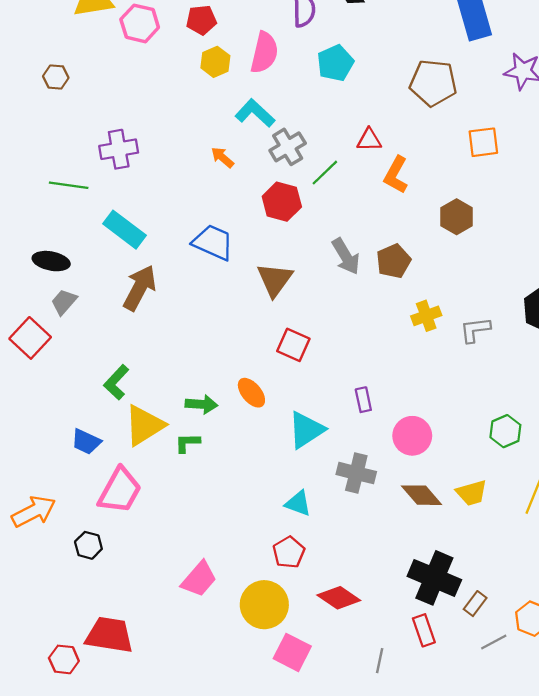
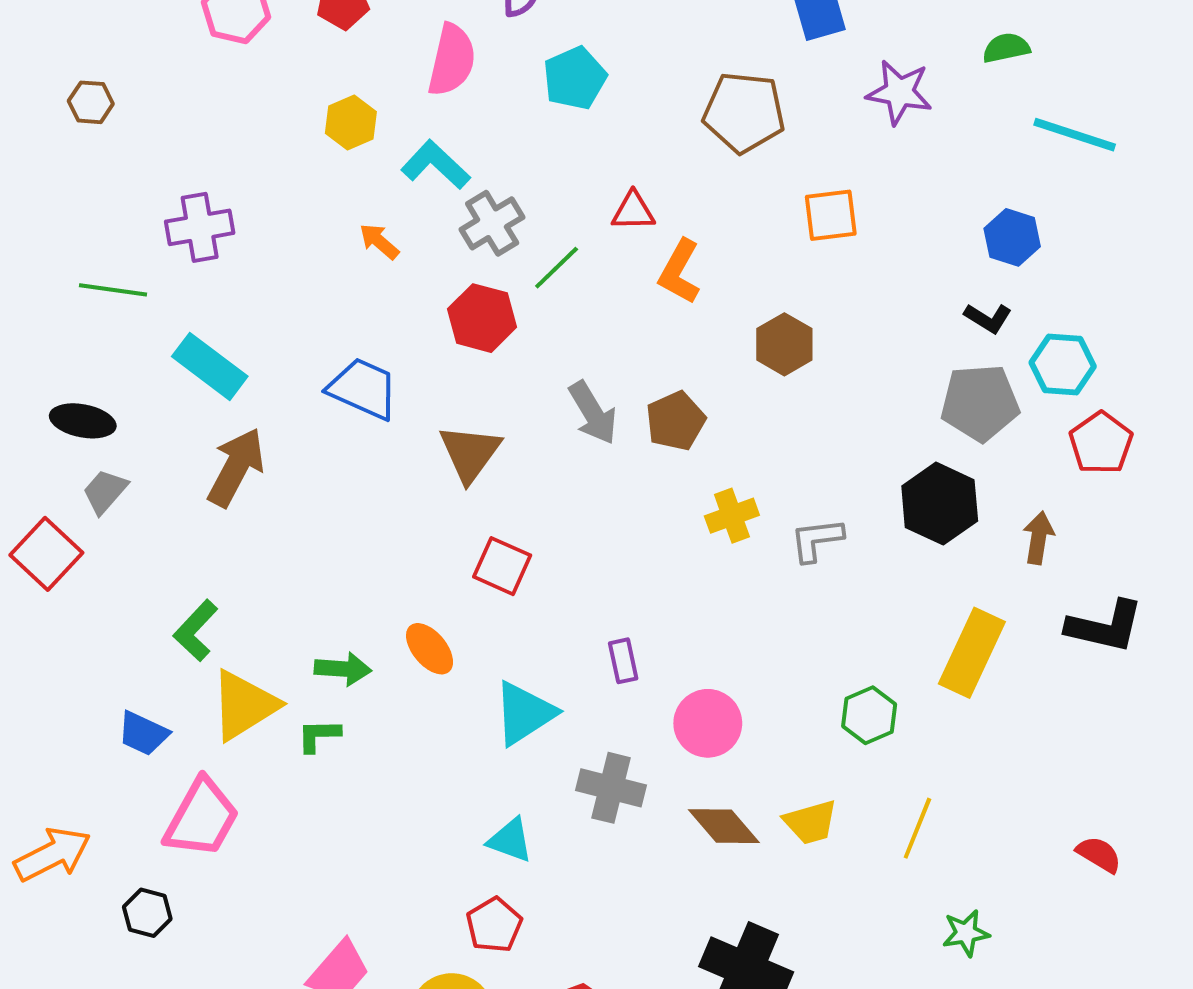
yellow hexagon: (215, 62) -> (351, 122), moved

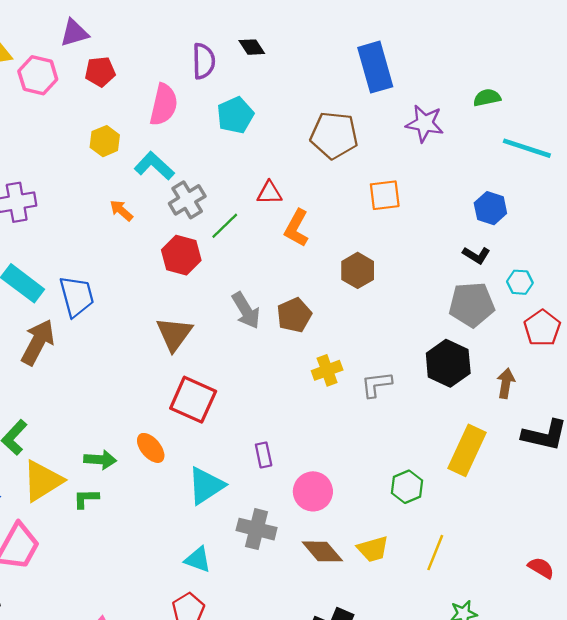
cyan hexagon: (1063, 364) -> (520, 282), size x0.7
blue trapezoid: (363, 389) -> (77, 296), moved, turned 51
red square: (502, 566) -> (193, 400), size x1.4

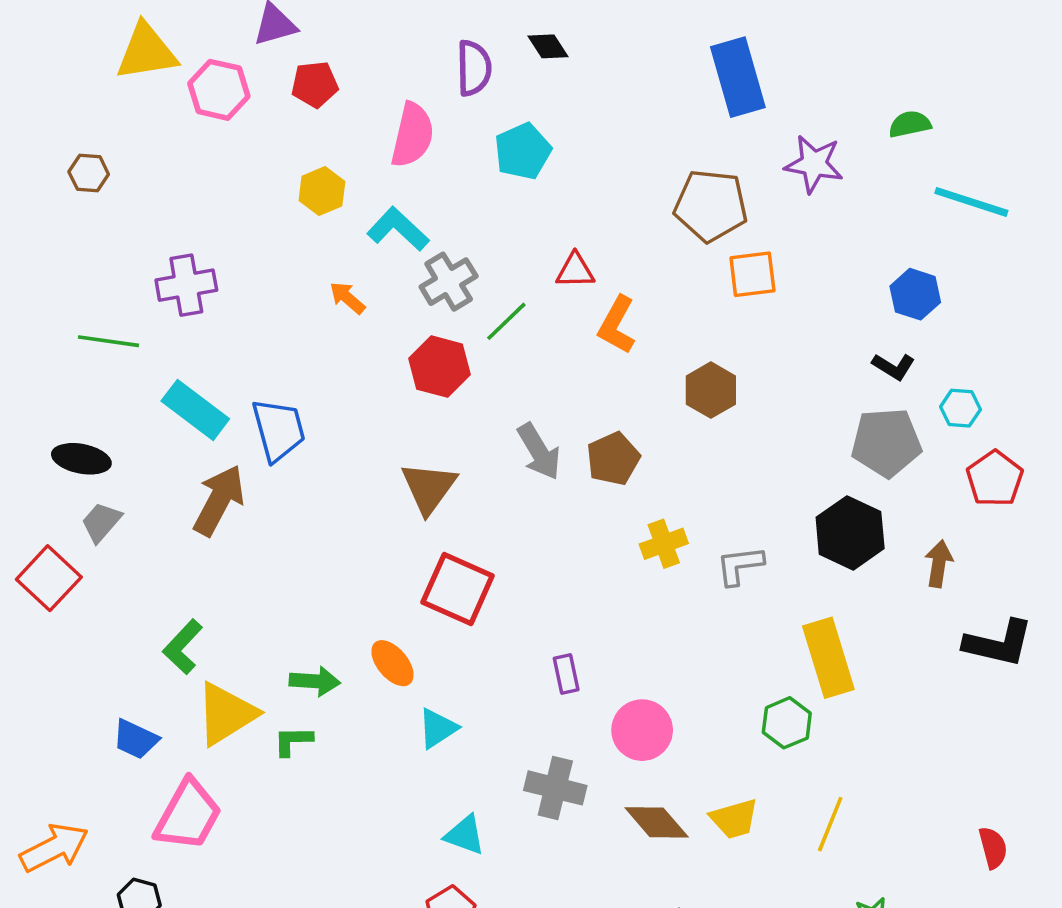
brown pentagon: (334, 135) -> (711, 206), moved
yellow rectangle: (467, 450) -> (828, 658), moved, turned -42
cyan triangle: (206, 486) -> (438, 728), moved, size x0.7
red semicircle: (541, 568) -> (993, 848), turned 44

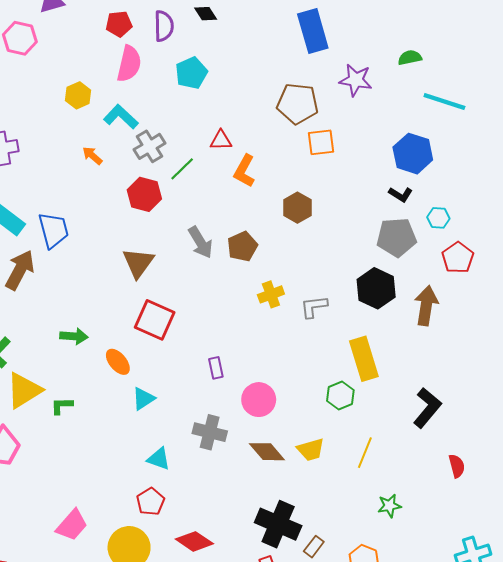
red pentagon: (315, 84) -> (119, 24), moved
blue hexagon: (915, 294) -> (413, 154), size x1.4
brown arrow: (939, 564) -> (426, 306), size x1.5
black L-shape: (998, 643) -> (427, 408), moved, turned -63
green arrow: (315, 681) -> (74, 336), moved

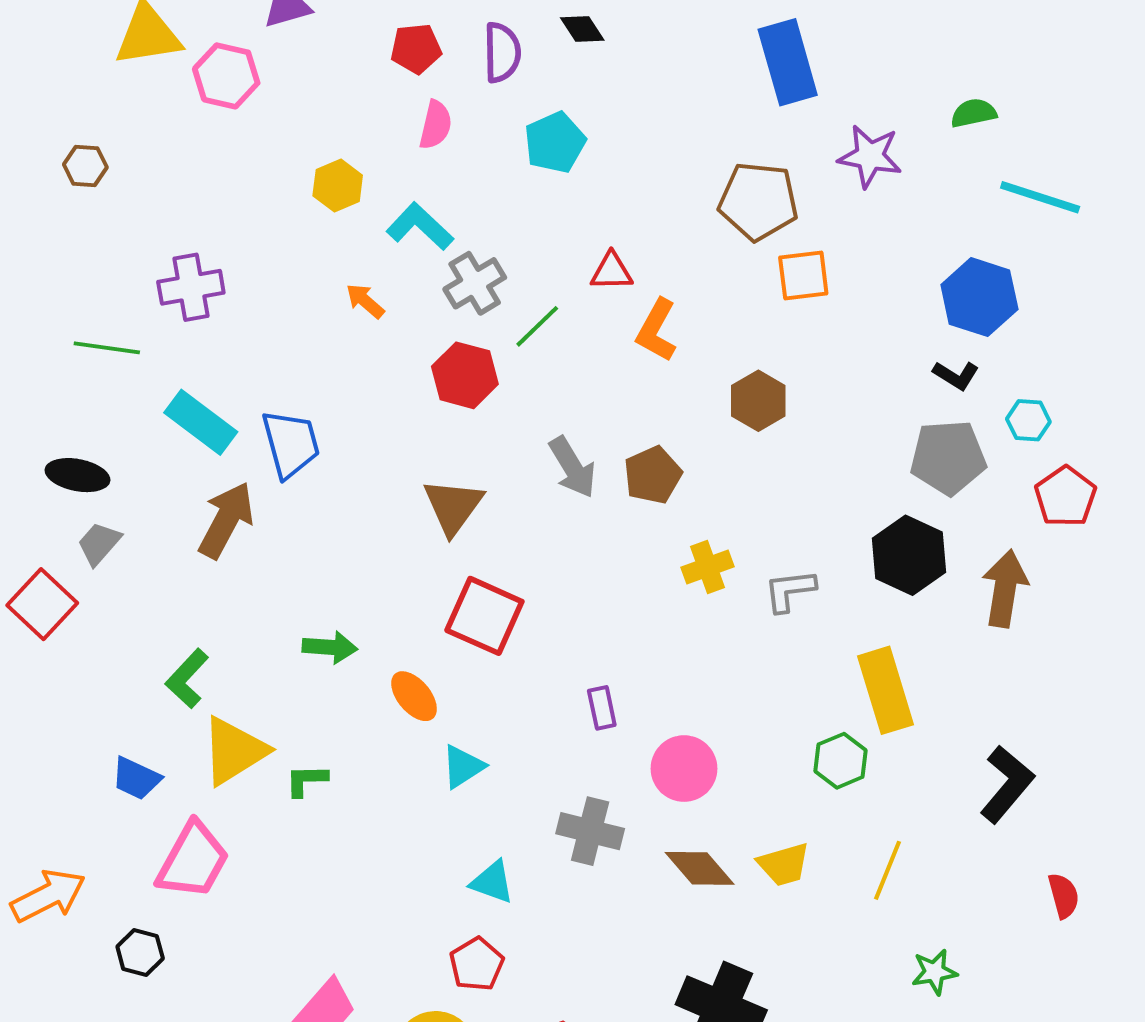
pink semicircle: (129, 64) -> (436, 125), size x0.7

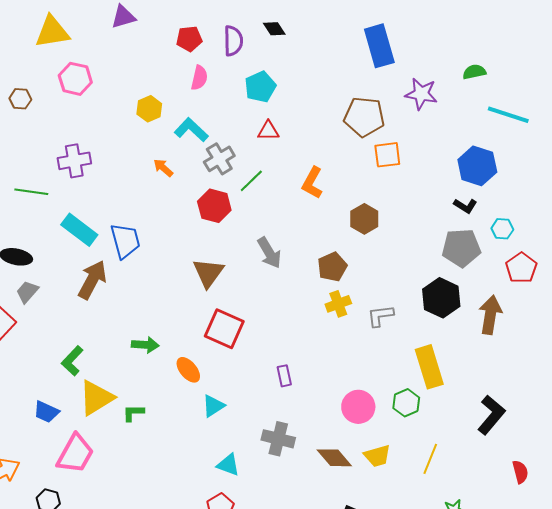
pink hexagon: (226, 76) -> (75, 79), moved
red triangle: (612, 272) -> (268, 131), moved
brown pentagon: (653, 475) -> (332, 267), moved
pink circle: (684, 769) -> (358, 407), moved

